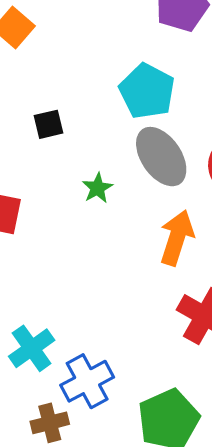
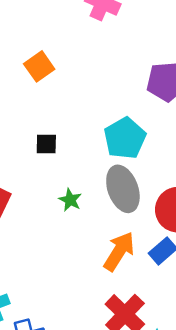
green star: (97, 188) -> (70, 200), turned -30

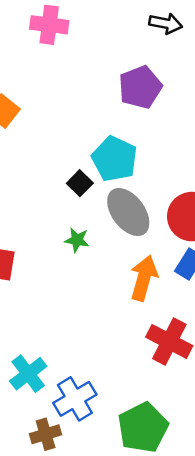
black square: (46, 144) -> (80, 183), moved, turned -30

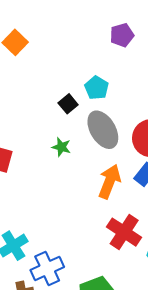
purple pentagon: (140, 87) -> (122, 35), size x0.7
cyan pentagon: (115, 159) -> (97, 88), size x0.7

